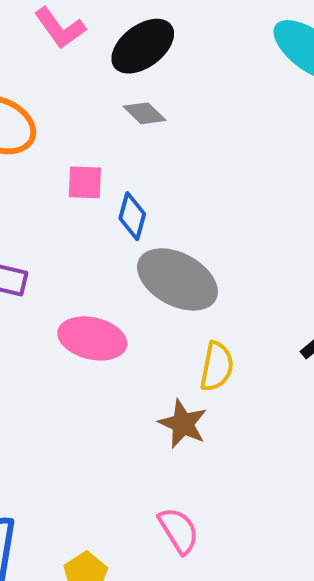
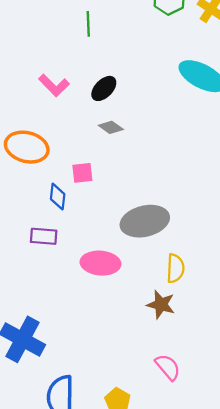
black ellipse: (143, 46) -> (104, 88), size x0.7
blue diamond: (132, 216) -> (58, 197), moved
gray ellipse: (177, 279) -> (145, 221), turned -33

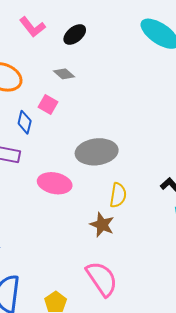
gray diamond: (111, 127) -> (64, 74), moved
pink square: (82, 173) -> (48, 104), turned 30
pink semicircle: (168, 367) -> (102, 279), size x1.5

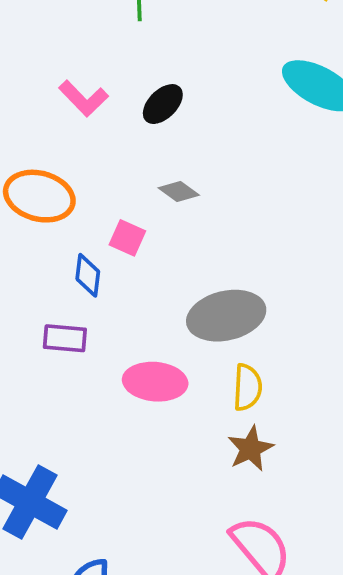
gray diamond: (64, 74) -> (179, 191), moved
yellow semicircle: (118, 195) -> (247, 387), moved
brown star: (102, 225) -> (250, 449), turned 30

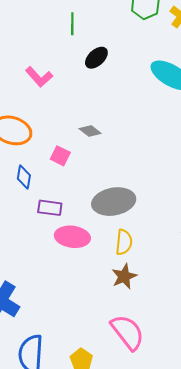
black ellipse: (163, 104) -> (96, 58), moved
blue diamond: (88, 275) -> (24, 177), moved
purple rectangle: (65, 338) -> (50, 208), moved

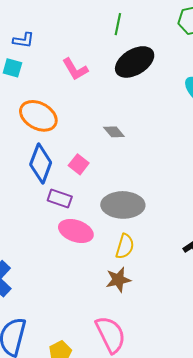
black ellipse: (96, 58) -> (135, 62), size x1.6
pink square: (60, 156) -> (79, 164), moved
blue diamond: (24, 177) -> (41, 163), size x1.6

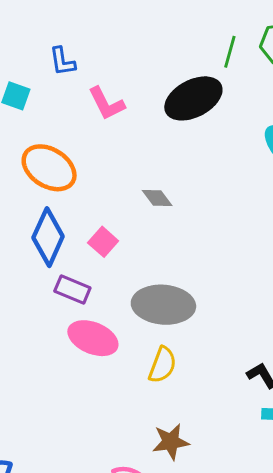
green line: (118, 24) -> (230, 52), moved
blue L-shape: (24, 40) -> (62, 61), moved, turned 70
brown star: (118, 280) -> (171, 442), moved

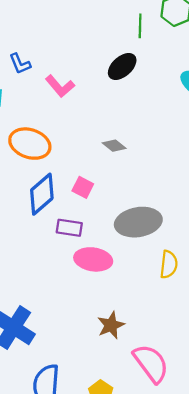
black ellipse: (193, 98) -> (122, 66), size x0.7
blue diamond: (48, 237) -> (42, 194), turned 39
yellow semicircle: (162, 365) -> (169, 264), moved
brown star: (171, 442) -> (111, 325), moved

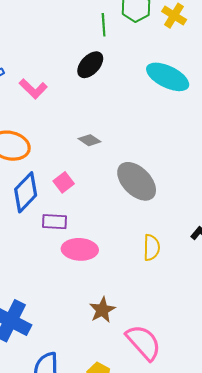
pink square: (83, 187) -> (64, 182), turned 30
gray ellipse: (138, 222) -> (137, 181), moved, turned 60

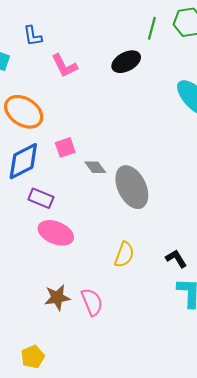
gray diamond: (90, 140) -> (95, 167), moved
pink square: (64, 182) -> (65, 147), moved
pink semicircle: (144, 342) -> (92, 302), moved, size x0.7

